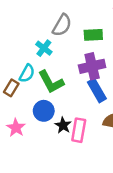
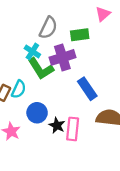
purple cross: (92, 66) -> (62, 57), moved
cyan semicircle: (27, 73) -> (19, 89), moved
green L-shape: (51, 82) -> (41, 69), moved

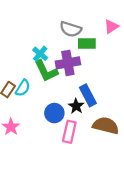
gray semicircle: (48, 28) -> (71, 29), moved, turned 75
blue circle: (37, 113) -> (54, 113), moved
black star: (57, 125) -> (76, 106), moved

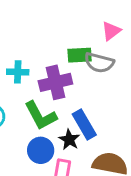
gray semicircle: (71, 29) -> (99, 63), moved
cyan cross: (40, 54) -> (18, 72), turned -35
green L-shape: (46, 71) -> (41, 116), moved

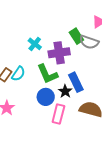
green rectangle: (80, 55) -> (76, 36), turned 56
cyan cross: (18, 72) -> (35, 44), turned 32

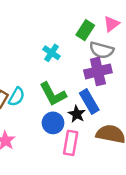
green rectangle: (76, 36) -> (85, 30), moved, turned 70
cyan cross: (35, 44) -> (52, 53), moved
purple cross: (59, 53) -> (98, 71), moved

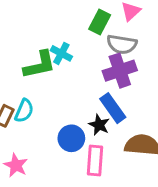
green L-shape: (53, 94) -> (39, 65), moved, turned -68

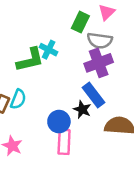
pink rectangle: (95, 160) -> (64, 142), moved

